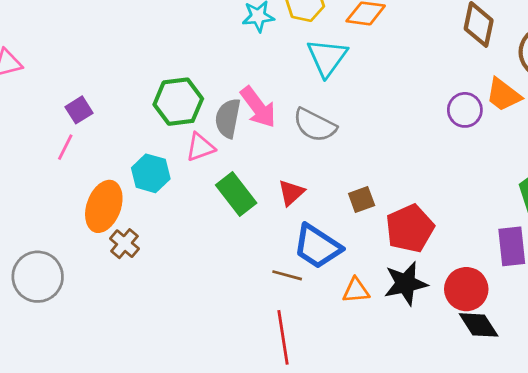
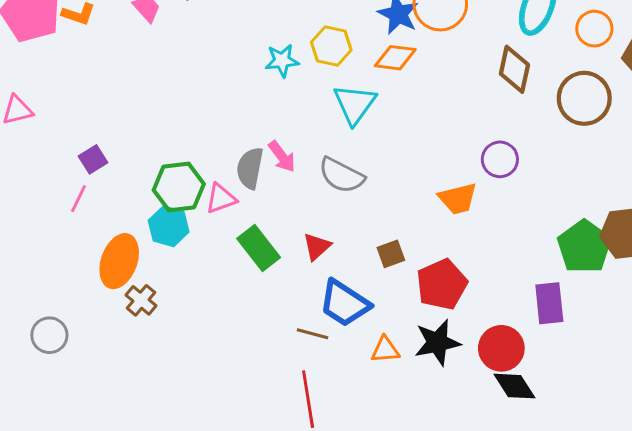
orange trapezoid: (503, 95) -> (458, 199), moved, turned -51
green hexagon: (178, 102) -> (179, 187), moved
pink arrow: (258, 107) -> (282, 156), size x0.7
gray circle: (38, 277) -> (49, 335), size x0.7

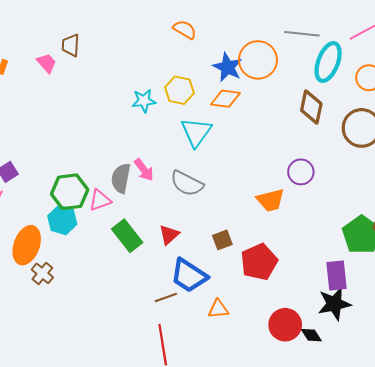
brown line: (312, 334) -> (166, 297), turned -35
black star: (437, 342) -> (334, 304), moved
red circle: (501, 348) -> (285, 325), moved
black diamond: (514, 386) -> (311, 335), size x0.7

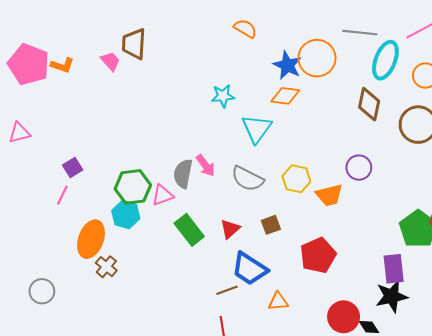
brown trapezoid: (71, 45) -> (134, 44), size x1.4
yellow hexagon: (179, 90) -> (296, 179), moved
cyan star: (144, 101) -> (223, 96), moved
brown square: (222, 240) -> (271, 225), moved

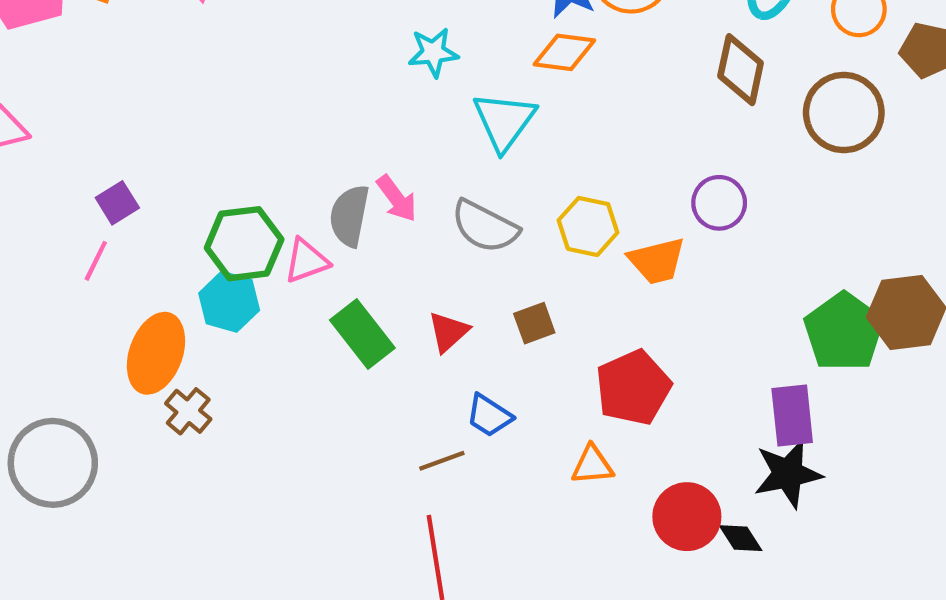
blue trapezoid: (249, 269) -> (489, 416), size x0.6
gray circle: (42, 291) -> (53, 463), size x1.6
orange triangle: (278, 301) -> (592, 465), moved

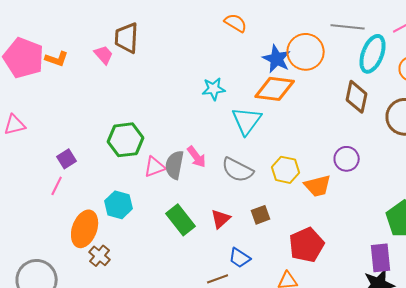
orange diamond: (564, 52) -> (275, 89), size x1.4
green hexagon: (244, 244) -> (126, 140), moved
pink triangle: (306, 261) -> (155, 167), moved

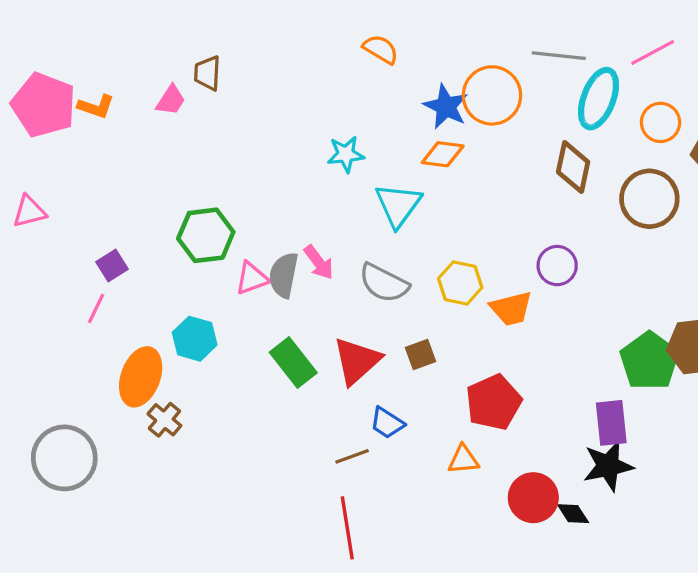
brown trapezoid: (127, 38) -> (207, 73), size x0.7
pink trapezoid: (104, 55) -> (171, 100), turned 75
orange diamond: (275, 89) -> (443, 154), size x0.7
red triangle: (221, 219) -> (357, 361), size x1.6

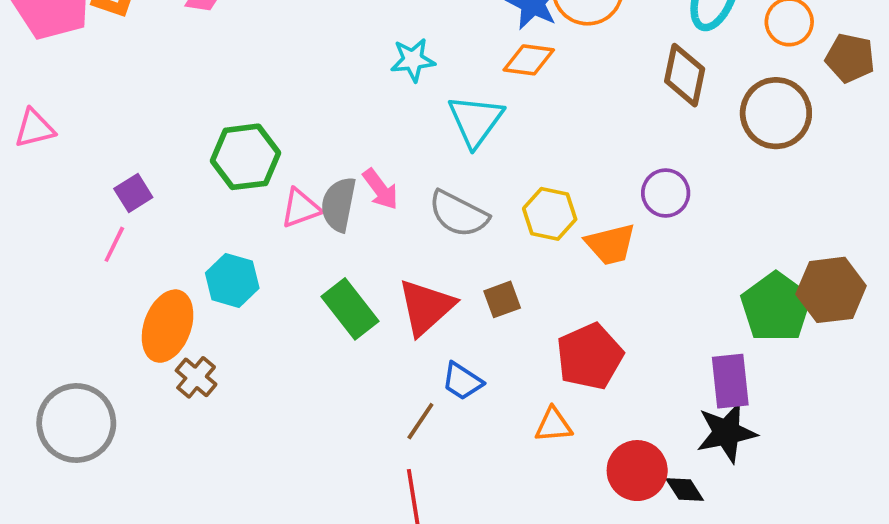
brown line: (352, 456) -> (420, 421), turned -36

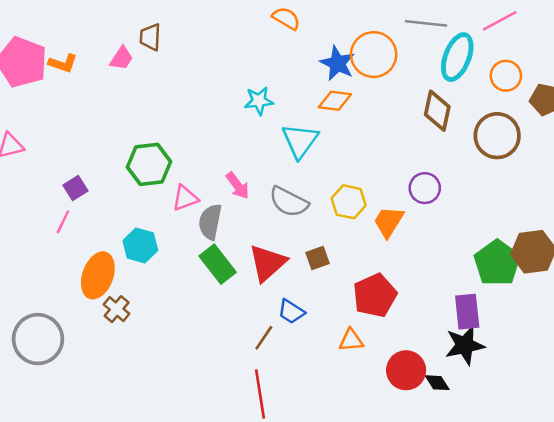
gray semicircle: (339, 204) -> (210, 222), moved
orange trapezoid: (611, 244) -> (389, 222), turned 136

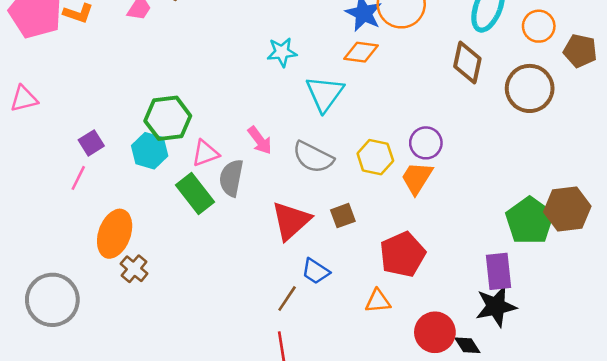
purple circle: (425, 188) -> (426, 143), moved
cyan hexagon: (140, 245) -> (150, 151), moved
green rectangle: (218, 264) -> (195, 193), moved

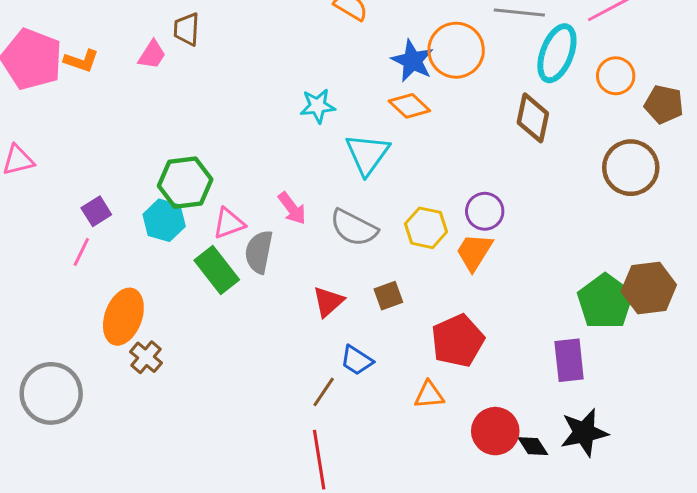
orange diamond: (361, 52) -> (409, 106), turned 36
brown circle: (530, 88) -> (631, 168), moved
red triangle: (291, 221) -> (328, 302), size x0.7
black star: (496, 306) -> (584, 433), moved

